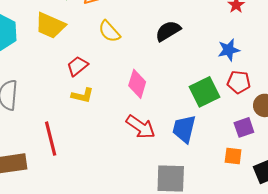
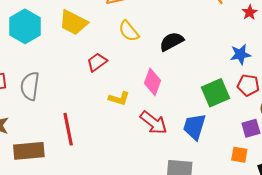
black semicircle: (168, 31) -> (172, 42), moved
yellow L-shape: (82, 95) -> (119, 98), moved

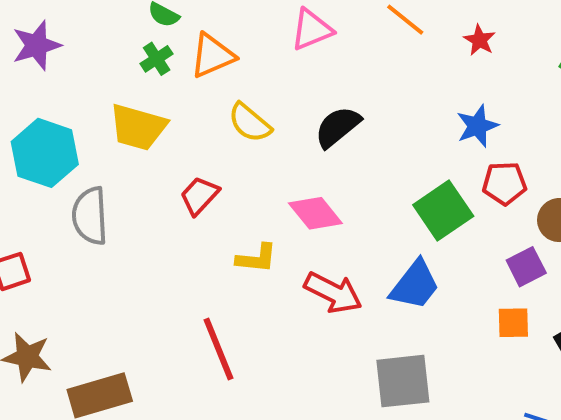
pink diamond: (152, 82) -> (315, 213), turned -48
gray semicircle: (30, 86) -> (90, 216), moved
blue trapezoid: (194, 127) -> (415, 285), turned -148
red line: (68, 129) -> (219, 349), moved

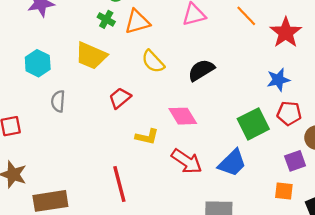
red star: (480, 40) -> (286, 33), size x1.8
green cross: (157, 59) -> (106, 19), turned -35
cyan hexagon: (45, 153) -> (38, 63), size x0.7
gray semicircle: (90, 216) -> (58, 101), size x0.7

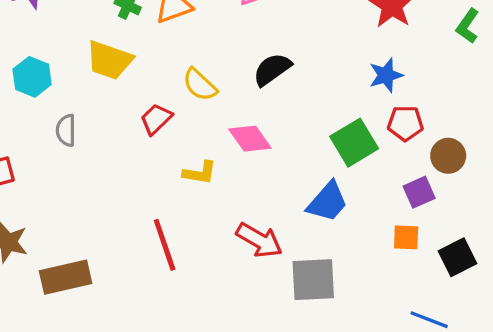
yellow semicircle: (153, 61) -> (200, 85), moved
red arrow: (187, 161) -> (259, 240), moved

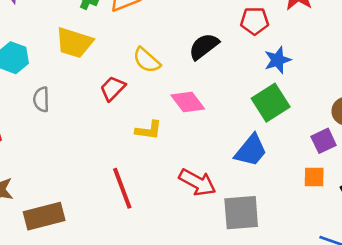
blue star: (386, 75) -> (278, 60), moved
red pentagon: (405, 123) -> (255, 21), moved

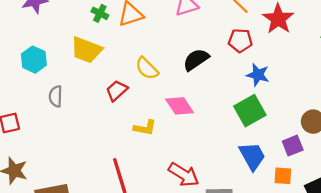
blue star: (278, 60) -> (258, 75), turned 30
blue trapezoid: (251, 151) -> (252, 156), moved, turned -72

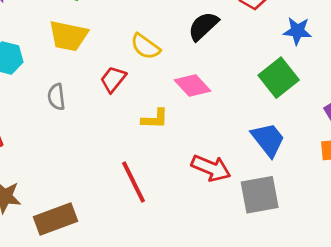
blue star: (258, 75) -> (297, 31), moved
gray semicircle: (56, 96) -> (56, 97), moved
blue trapezoid: (252, 156) -> (268, 140), moved

